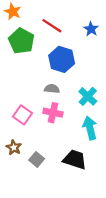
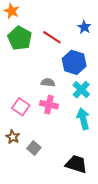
red line: (52, 26) -> (52, 37), moved
blue hexagon: (62, 59) -> (74, 62), moved
black trapezoid: (75, 159) -> (76, 164), moved

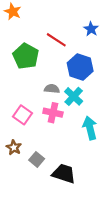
green pentagon: (20, 38) -> (26, 56), moved
cyan cross: (81, 90) -> (74, 96), moved
black trapezoid: (76, 164) -> (64, 174), moved

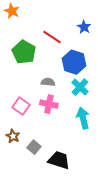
cyan cross: (74, 96) -> (80, 87), moved

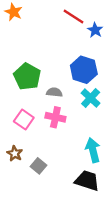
red line: (52, 37) -> (74, 17), moved
green pentagon: (24, 52) -> (27, 76), moved
cyan arrow: (83, 118) -> (93, 150), moved
black trapezoid: (59, 160) -> (87, 181), moved

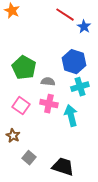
cyan cross: (91, 98) -> (80, 87), turned 30
cyan arrow: (93, 150) -> (71, 116), moved
gray square: (38, 166) -> (29, 158), moved
black trapezoid: (87, 181) -> (63, 167), moved

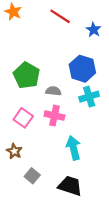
red line: (65, 15) -> (60, 16), moved
cyan arrow: (71, 116) -> (73, 148), moved

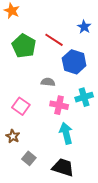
red line: (60, 16) -> (54, 40), moved
green pentagon: (27, 75) -> (24, 46), moved
cyan cross: (89, 97) -> (84, 97), moved
pink cross: (54, 116) -> (59, 105), moved

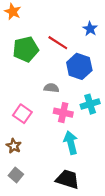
green pentagon: (24, 46) -> (26, 49), turned 30
gray square: (29, 158) -> (16, 175), moved

